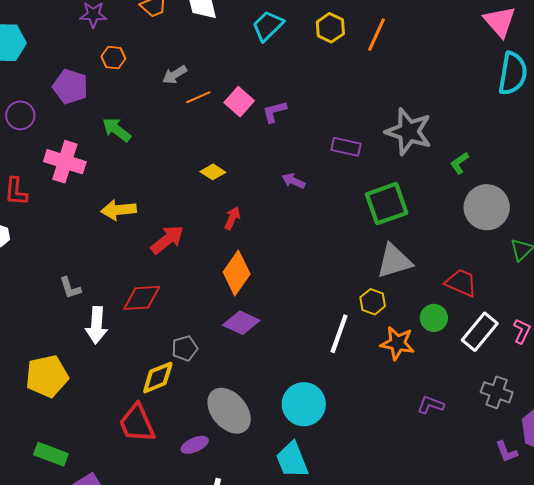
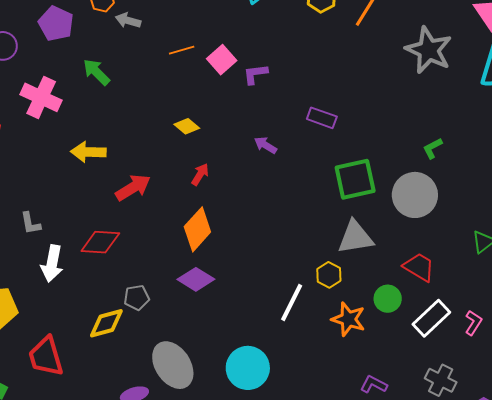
gray arrow: (175, 75) -> (128, 20), moved, turned 40
gray star: (409, 132) -> (429, 50), moved
gray circle: (487, 207) -> (415, 195), moved
red trapezoid: (137, 423) -> (46, 356), moved

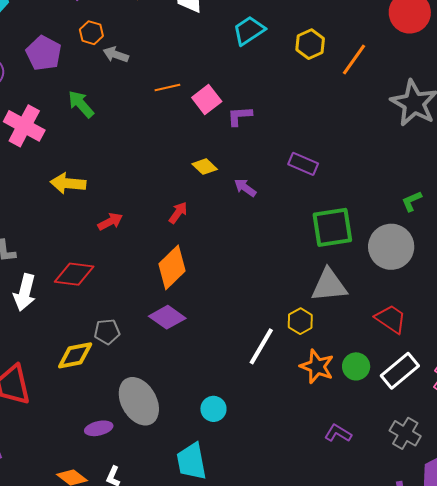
yellow diamond: (187, 126) -> (205, 167), moved
red arrow: (133, 188) -> (110, 222), size x0.7
green circle: (388, 299) -> (356, 366), moved
cyan circle: (248, 368) -> (213, 409), size x0.6

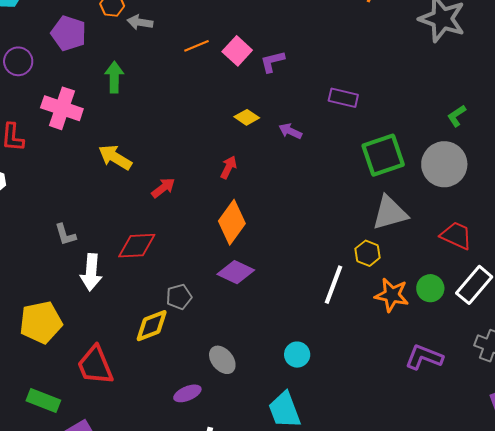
green arrow: (81, 104) -> (114, 77), turned 52
yellow arrow: (68, 183) -> (115, 157), turned 36
gray ellipse: (139, 401) -> (222, 360), size x0.6
purple L-shape: (338, 433) -> (424, 357), size x1.4

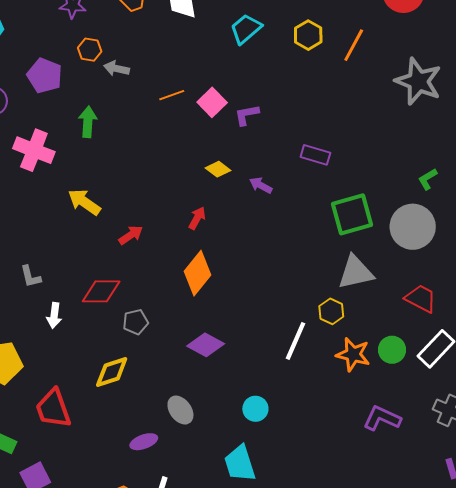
white arrow: (91, 272) -> (54, 315), size x0.7
purple diamond: (236, 272) -> (206, 345), moved
gray pentagon: (179, 297) -> (136, 322), moved

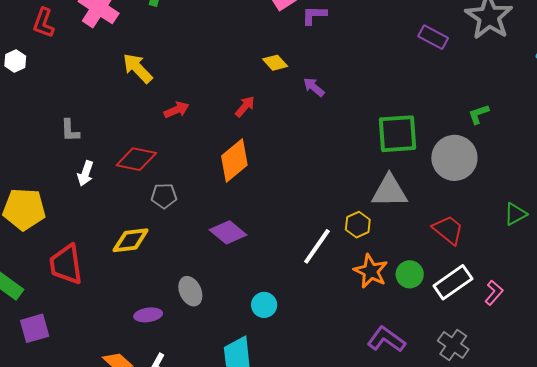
purple rectangle: (315, 155) -> (433, 37), moved

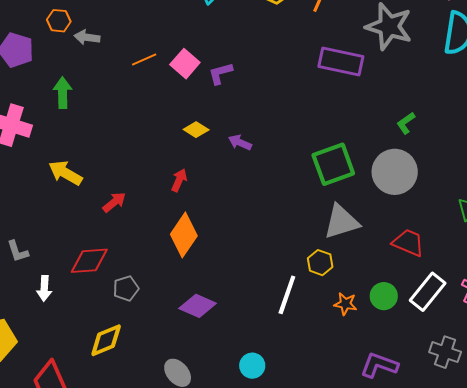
purple rectangle: (433, 37) -> (341, 62), size x1.5
orange star: (371, 271) -> (345, 304), size x0.7

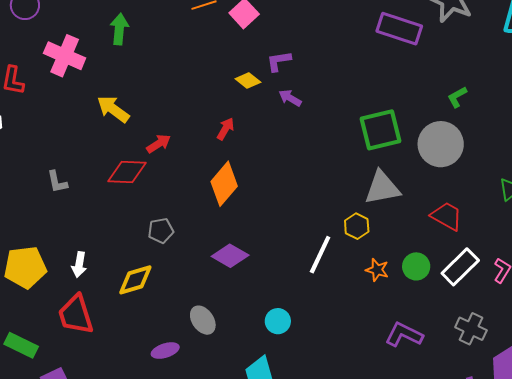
purple L-shape: (220, 73) -> (279, 61), moved
red diamond: (89, 261) -> (127, 172), moved
white arrow: (44, 288) -> (79, 265), moved

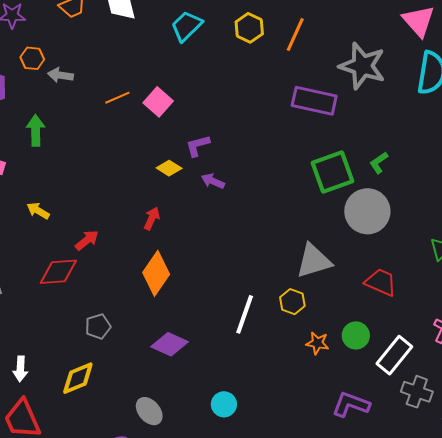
yellow arrow: (113, 109) -> (38, 211), size x0.7
green square: (381, 130) -> (333, 172), moved
white line: (320, 255) -> (245, 314), moved
white rectangle: (460, 267) -> (394, 355), moved

